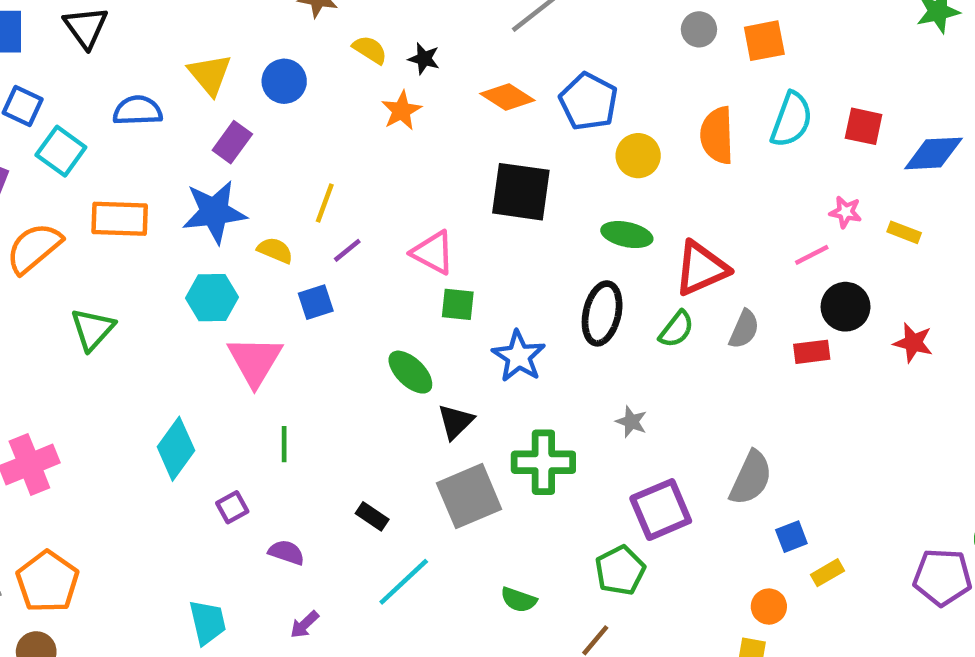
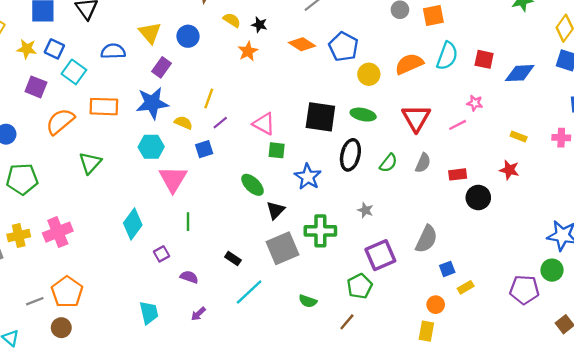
orange semicircle: (717, 135) -> (409, 64), turned 68
black square: (521, 192) -> (320, 117), moved
yellow rectangle: (904, 232) -> (519, 136), moved
red triangle: (701, 268) -> (416, 118), moved, turned -36
black circle: (846, 307) -> (478, 198), moved

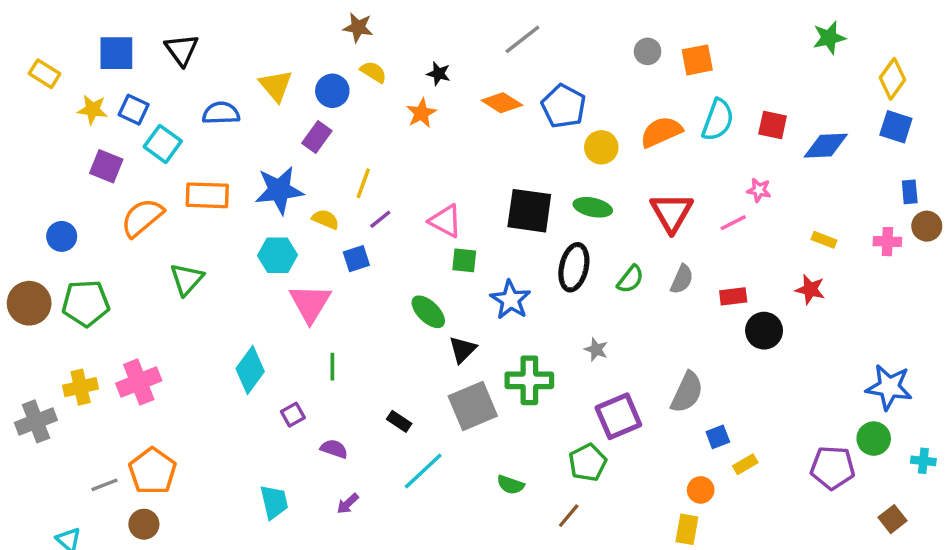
yellow semicircle: (232, 20) -> (373, 72), moved
purple rectangle: (162, 67) -> (317, 137), moved

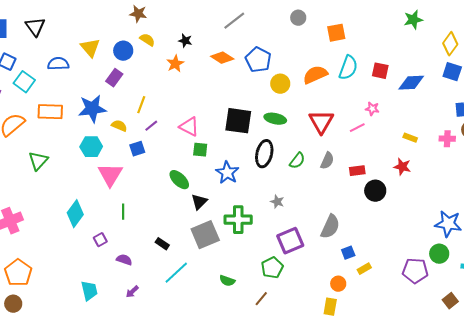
gray circle: (648, 51) -> (298, 18), moved

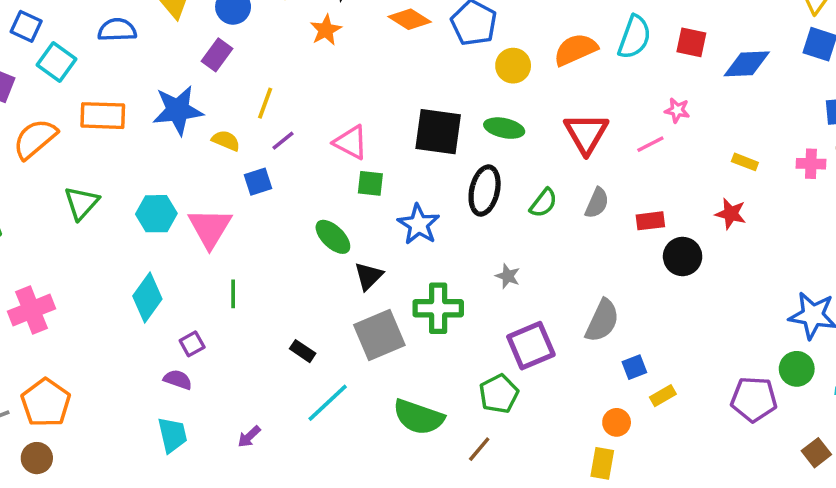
cyan hexagon: (91, 147) -> (156, 214), moved
purple semicircle: (124, 260) -> (178, 380), moved
green semicircle: (227, 281) -> (419, 417), size x1.8

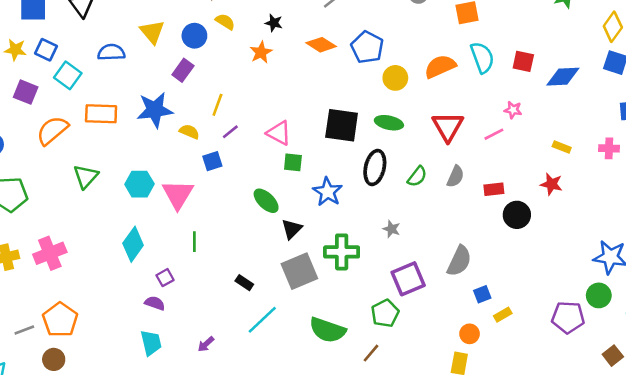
cyan semicircle: (634, 37) -> (482, 57), turned -40

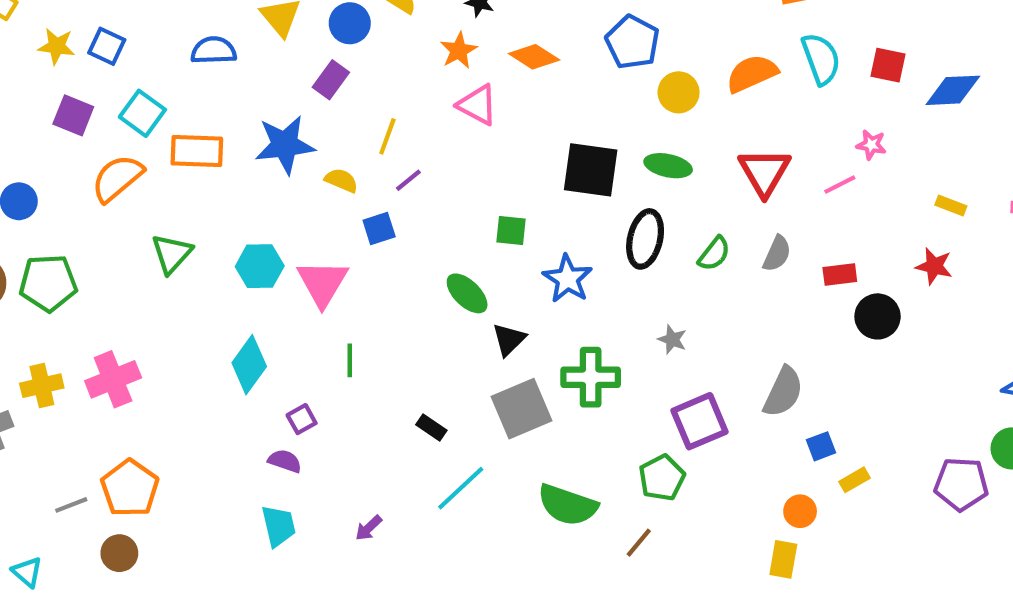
orange diamond: (321, 45) -> (534, 57), moved
cyan square: (68, 75) -> (142, 113), moved
pink triangle: (279, 133) -> (477, 105), moved

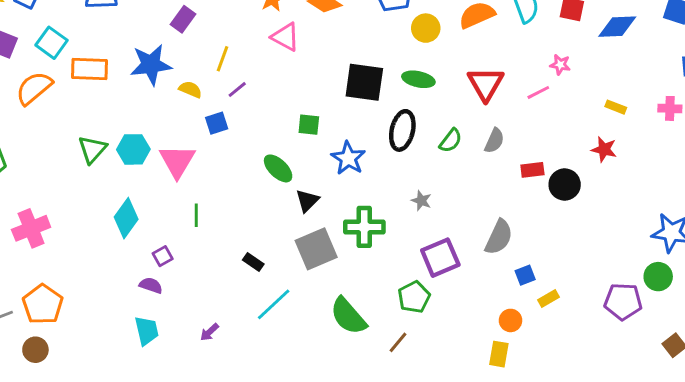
green triangle: (172, 254) -> (92, 149), moved
red rectangle: (840, 275) -> (532, 170), moved
green semicircle: (568, 505) -> (348, 316), turned 30

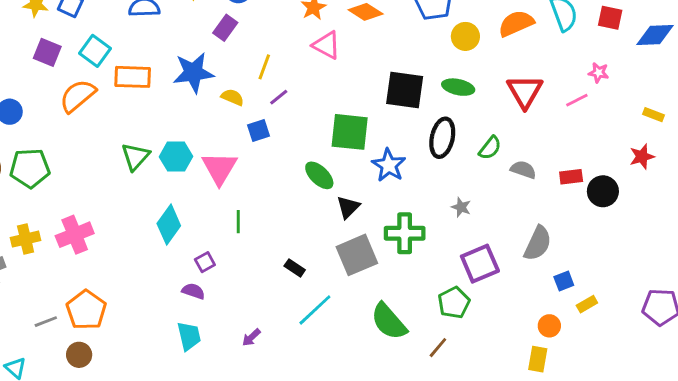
green square: (309, 125) -> (350, 132), size x1.8
gray semicircle: (494, 141) -> (523, 170), moved, turned -95
red star: (604, 149) -> (642, 157), turned -30

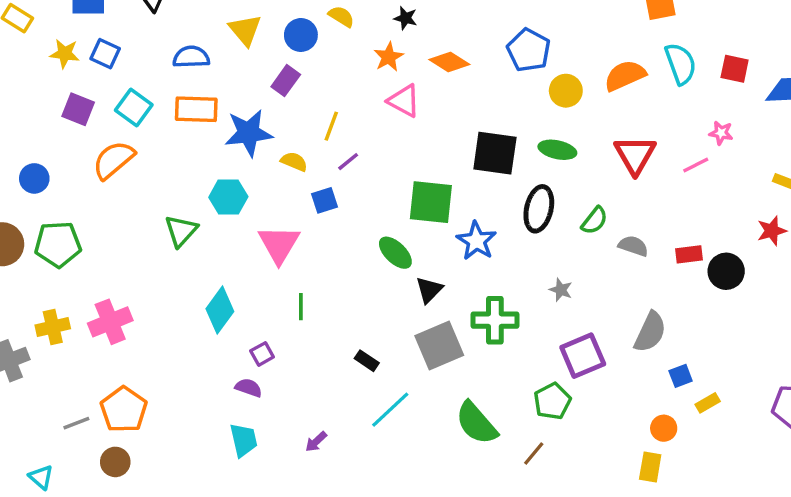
orange rectangle: (133, 77) -> (196, 109), moved
cyan hexagon: (176, 157) -> (228, 197), moved

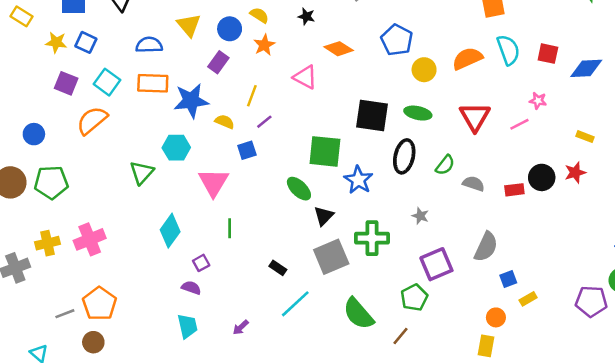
orange star: (389, 57) -> (264, 45), moved
black circle: (726, 271) -> (542, 177), moved

